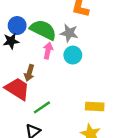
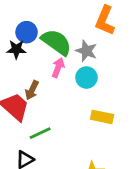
yellow rectangle: (95, 107) -> (102, 117), moved

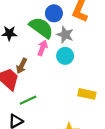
blue circle: (27, 32) -> (54, 13), moved
yellow rectangle: (102, 117) -> (87, 94), moved

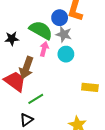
blue circle: (54, 13) -> (60, 18), moved
brown arrow: (22, 66) -> (26, 68), size x1.5

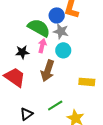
black star: (12, 39) -> (22, 52), moved
brown arrow: (26, 68) -> (48, 71), moved
green line: (36, 99) -> (55, 106), moved

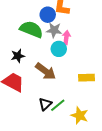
pink arrow: (42, 46) -> (66, 38), moved
brown arrow: (48, 71) -> (46, 71), turned -65
black triangle: (26, 114) -> (45, 104), moved

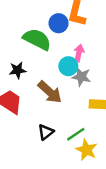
gray star: (54, 30) -> (81, 77), moved
green line: (58, 105) -> (76, 134), moved

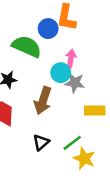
brown arrow: (50, 92) -> (43, 101), turned 70

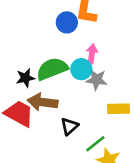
green semicircle: (27, 46) -> (52, 69), moved, turned -44
brown arrow: (43, 101) -> (43, 102), moved, turned 80
black triangle: (41, 142) -> (69, 126), moved

